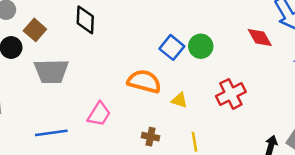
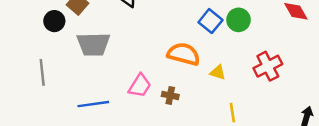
brown cross: (151, 137) -> (170, 95), moved

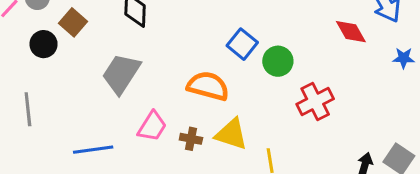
green circle: (239, 20) -> (278, 61), moved
gray trapezoid: (93, 44) -> (121, 74), moved, turned 124
yellow triangle: (218, 72) -> (231, 134), moved, size x1.6

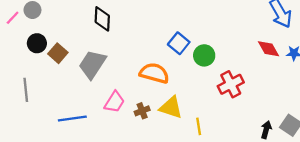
brown square: (73, 22) -> (58, 53), moved
red diamond: (351, 32) -> (268, 49), moved
brown cross: (191, 139) -> (142, 111), turned -32

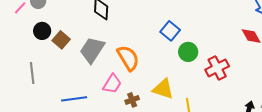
green circle: (204, 55) -> (188, 52), moved
orange semicircle: (154, 73) -> (128, 58), moved, turned 44
brown cross: (142, 111) -> (132, 100), moved

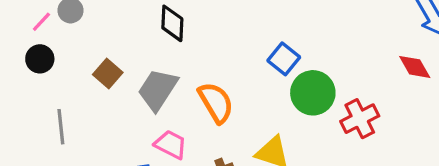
black circle: (42, 31) -> (40, 59), moved
green circle: (188, 52) -> (313, 93), size x1.4
pink trapezoid: (112, 84) -> (171, 145), moved, turned -95

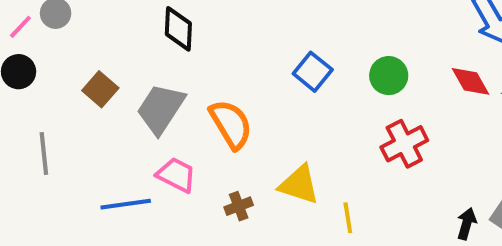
green circle: (313, 93) -> (389, 76), moved, size x0.7

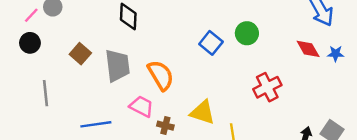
green circle: (389, 76) -> (247, 33), moved
gray trapezoid: (161, 109) -> (117, 66), turned 140
pink trapezoid: (176, 175) -> (141, 106), moved
brown cross: (239, 206) -> (165, 126), turned 35

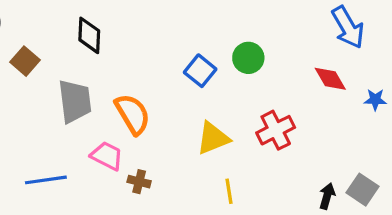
brown square: (80, 54) -> (25, 61), moved
blue star: (336, 54) -> (375, 100), moved
yellow triangle: (203, 112) -> (213, 138), moved, turned -40

